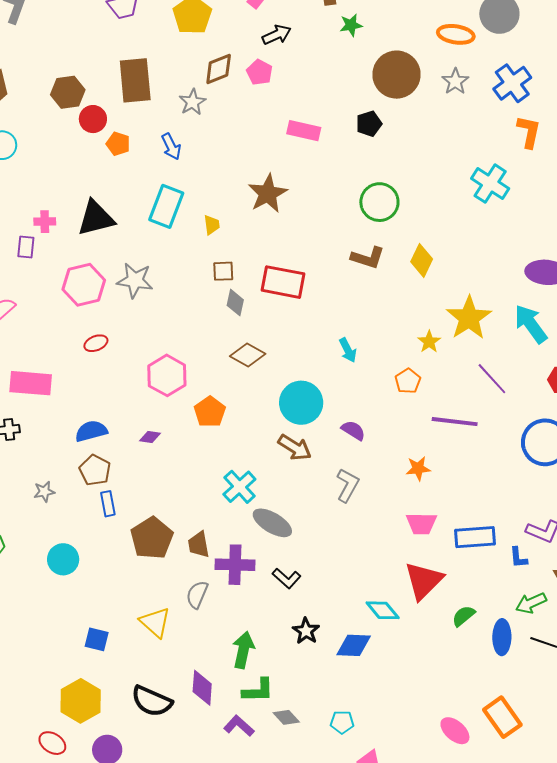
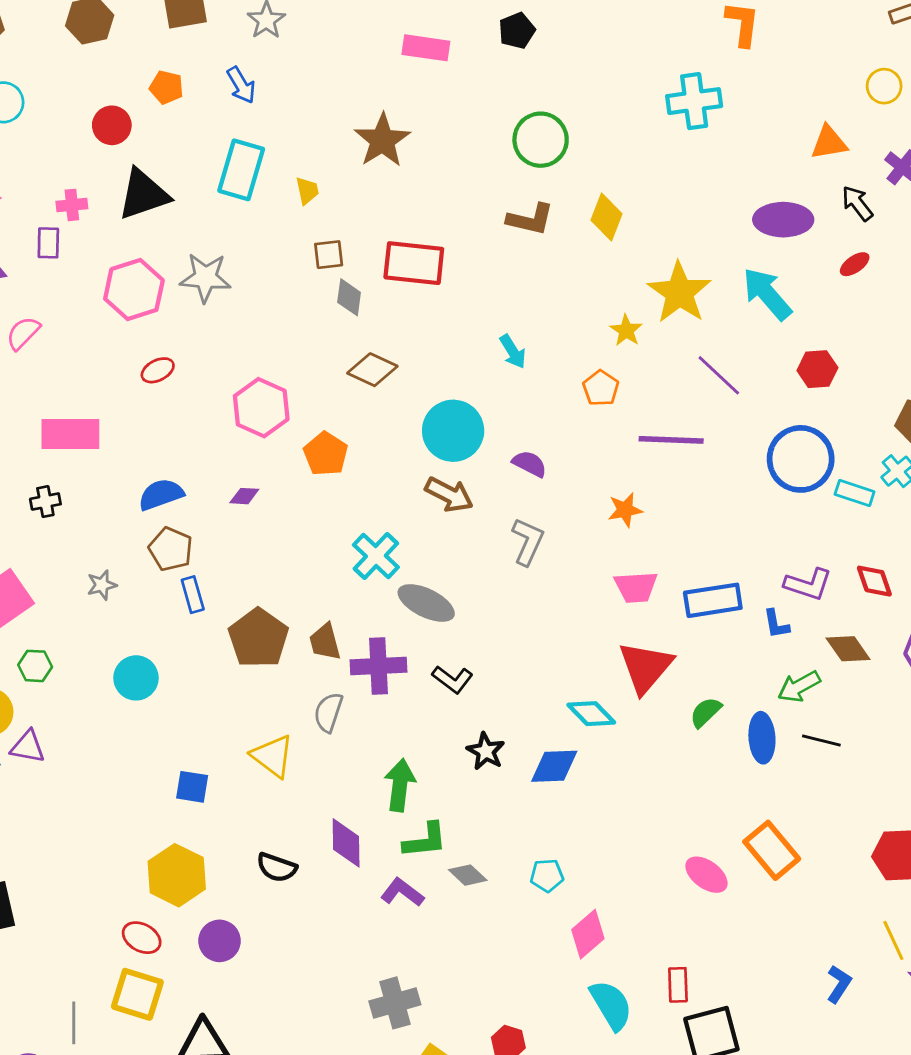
red circle: (93, 119) -> (112, 125), moved
cyan cross: (490, 184) -> (694, 101), turned -36
black semicircle: (152, 701) -> (277, 867), size x0.7

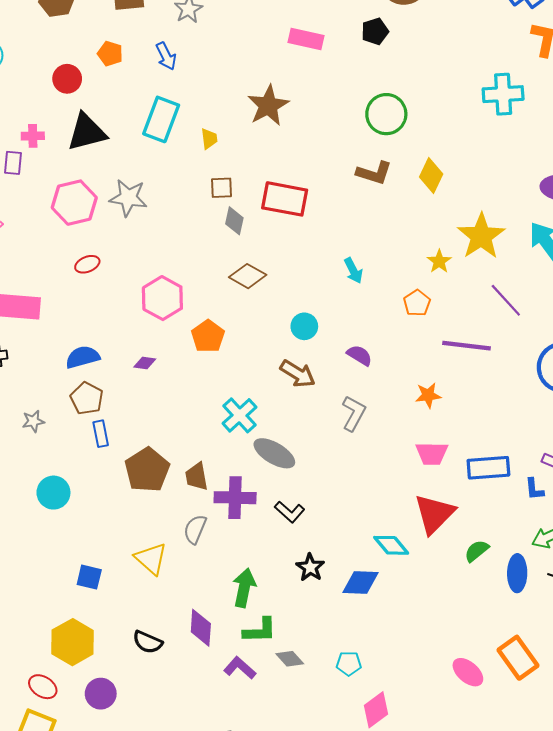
cyan circle: (453, 431) -> (304, 326), size x0.6

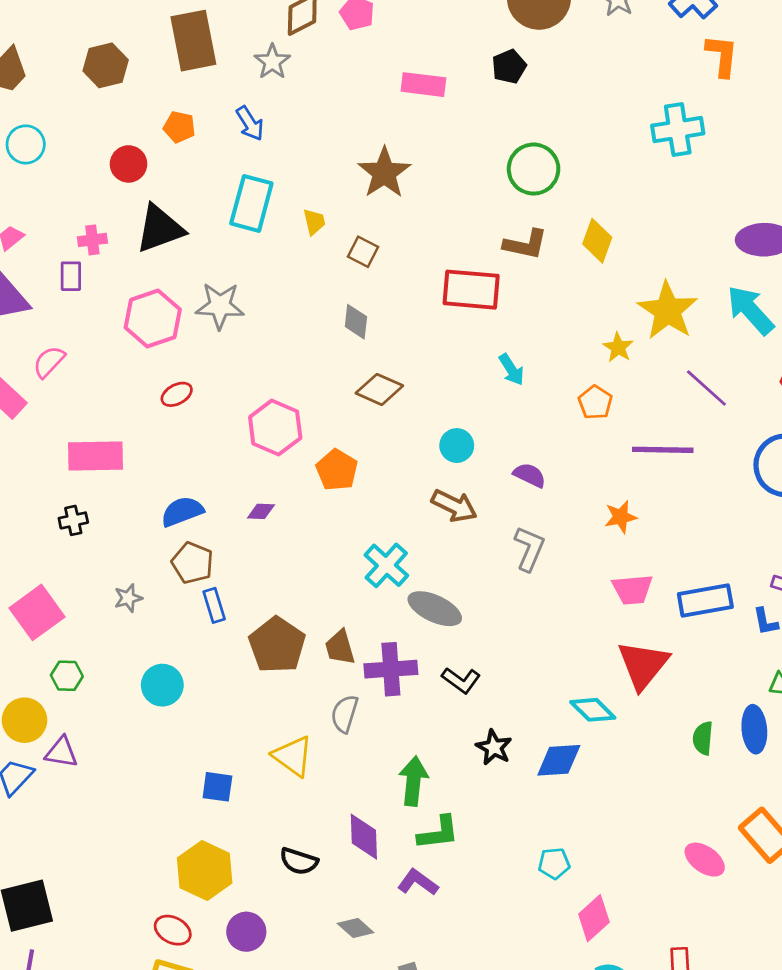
brown square: (222, 188) -> (363, 252), moved, turned 35
red rectangle: (285, 199) -> (471, 290), moved
green semicircle: (477, 551) -> (703, 738), moved, turned -40
gray diamond: (290, 659) -> (356, 928), moved

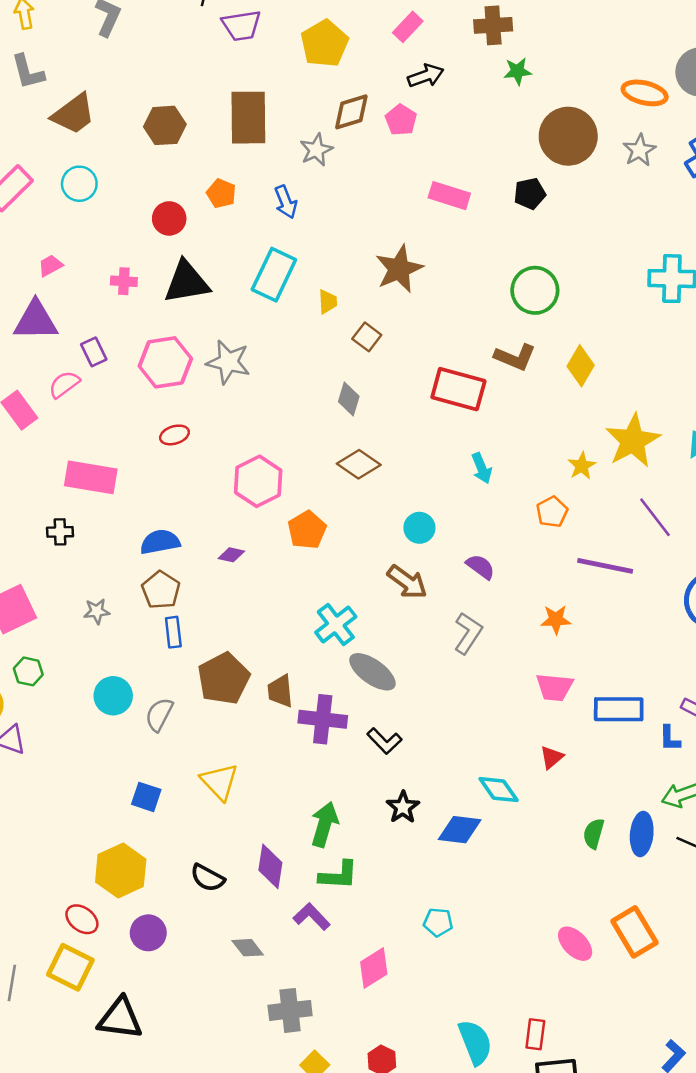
purple rectangle: (71, 276) -> (94, 352), moved, turned -36
red triangle: (643, 665) -> (552, 757), size x0.5
gray semicircle: (345, 714) -> (159, 714), moved
pink diamond: (594, 918) -> (374, 968), moved

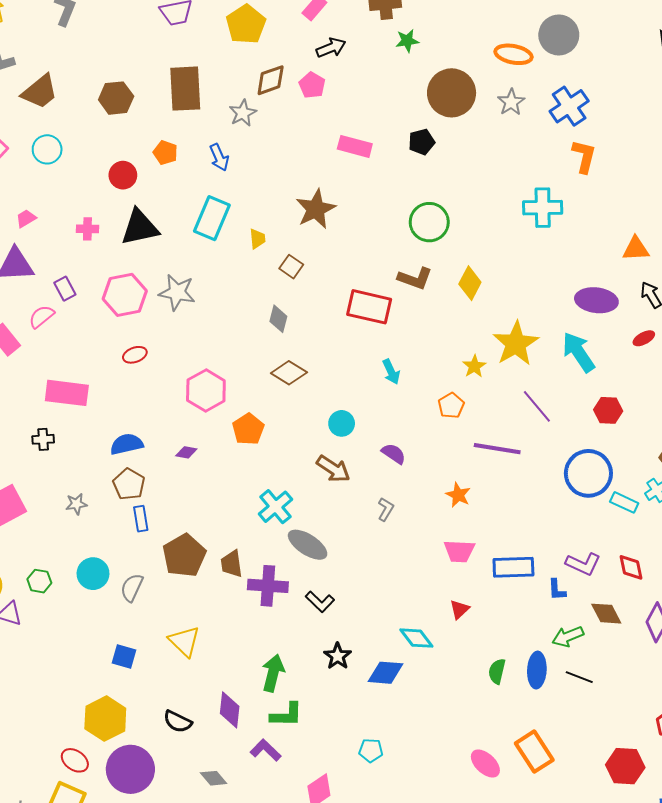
orange star: (556, 620) -> (458, 495), turned 30
gray L-shape: (468, 633) -> (386, 509), size x0.7
green hexagon: (28, 671) -> (39, 581), moved
purple circle: (148, 933) -> (130, 769), size x1.6

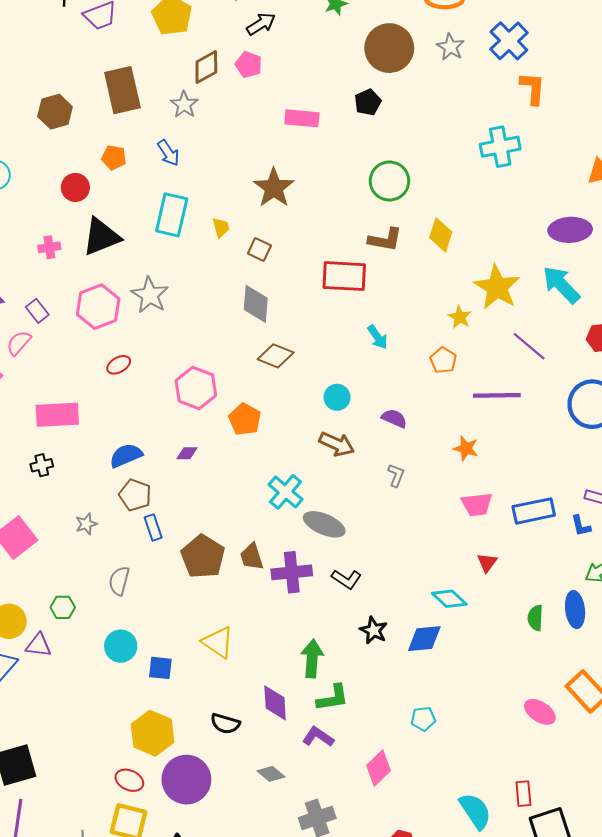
gray star: (177, 292) -> (150, 295), turned 30
gray diamond: (278, 319) -> (256, 304), size x1.4
cyan circle: (93, 574) -> (121, 646), moved
gray semicircle: (132, 588) -> (119, 581), moved

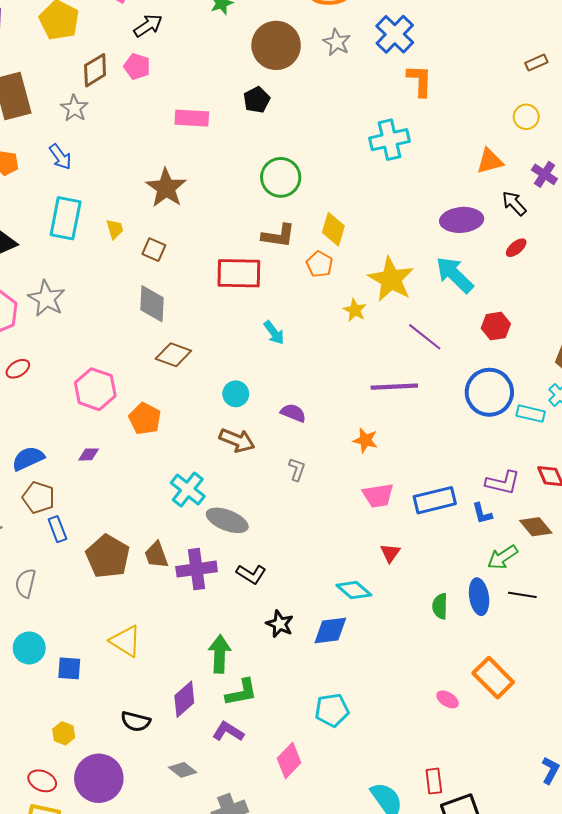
orange pentagon: (443, 360) -> (320, 264), moved
purple diamond: (275, 703) -> (184, 699), turned 54
pink ellipse: (540, 712) -> (448, 699), size x0.7
cyan pentagon: (423, 719) -> (332, 710), size x1.4
yellow hexagon: (153, 733) -> (64, 733), size x0.5

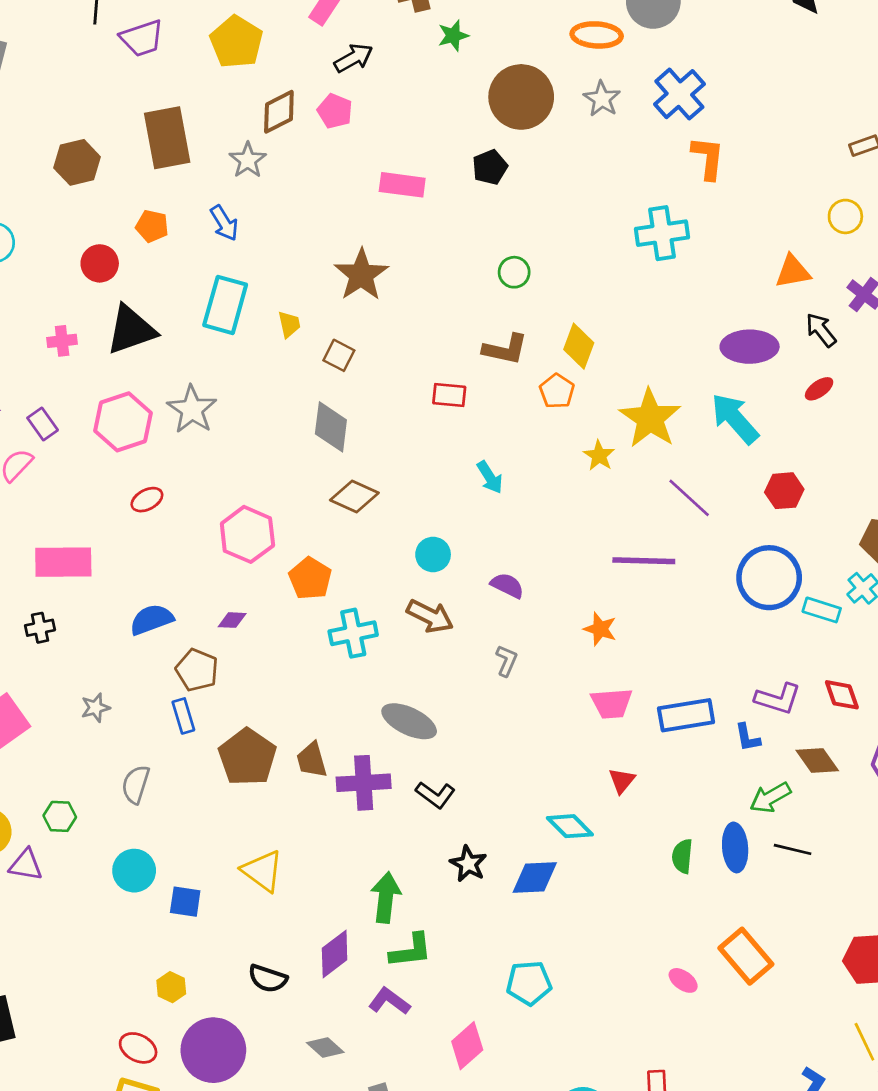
green circle: (281, 177) -> (514, 272), size x0.6
red rectangle: (239, 273) -> (449, 395), size x0.6
cyan cross: (188, 489) -> (353, 633), moved, turned 36
brown pentagon: (39, 497) -> (197, 670), moved

